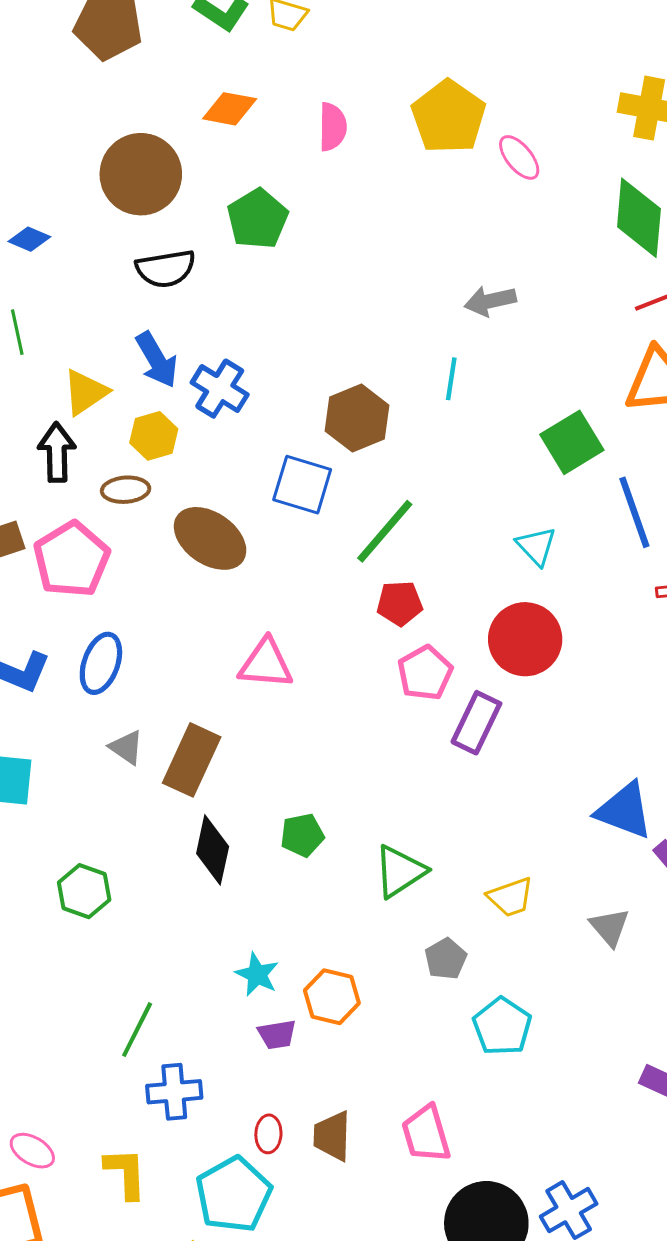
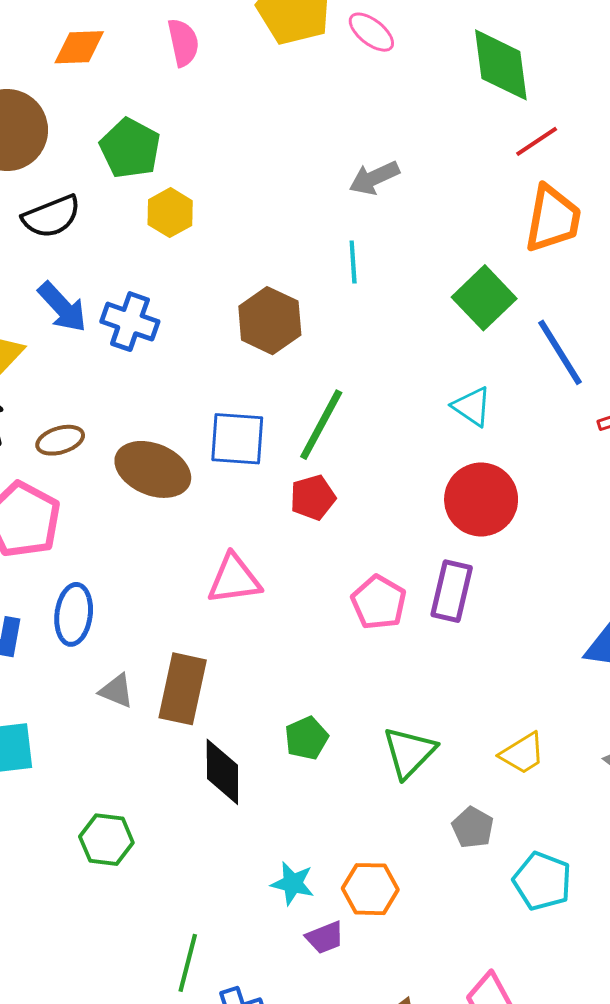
yellow hexagon: (154, 436) -> (170, 213), moved
blue square: (302, 485) -> (237, 439), moved
red pentagon: (400, 603) -> (313, 498), moved
pink pentagon: (425, 673) -> (379, 602), moved

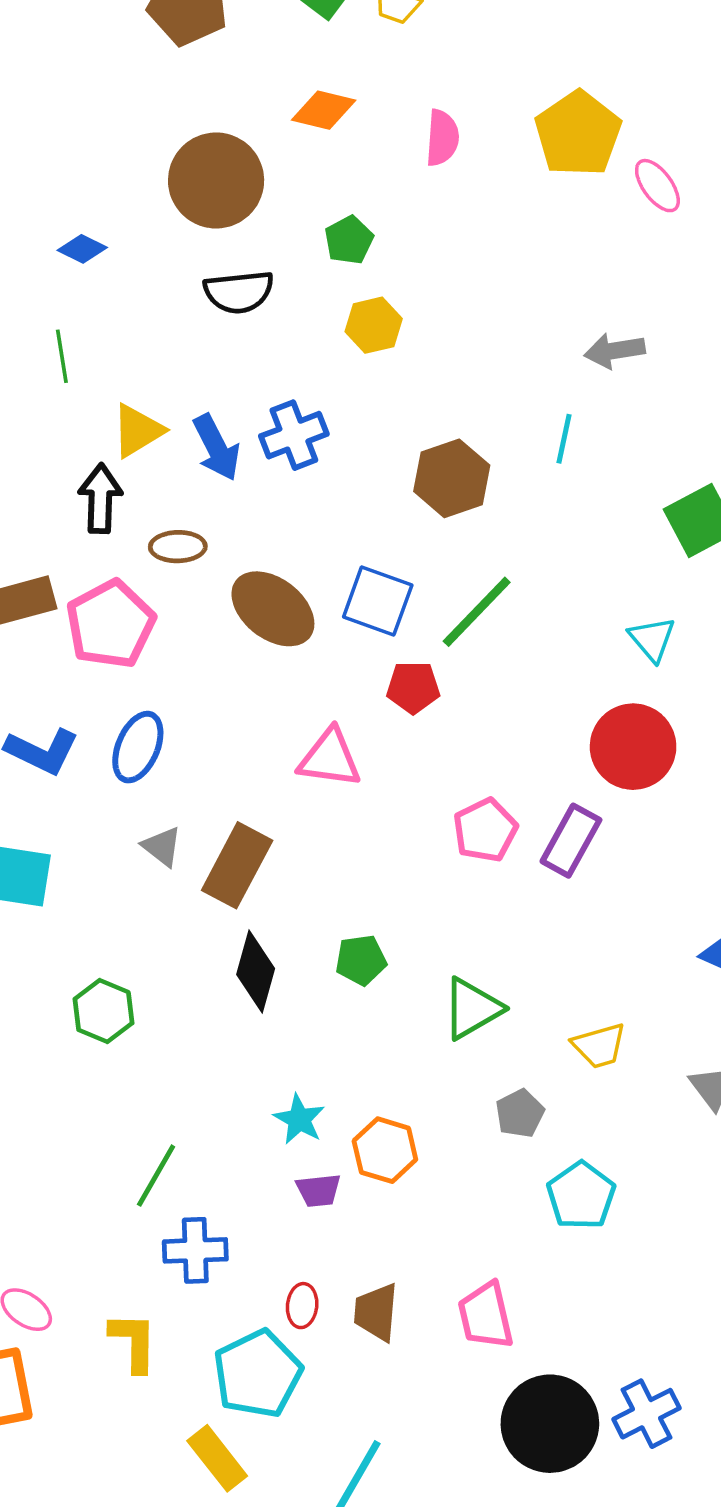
green pentagon: (130, 148) -> (349, 240), size x0.7
blue arrow: (62, 307) -> (216, 447), moved
blue cross: (130, 322) -> (294, 435), turned 34
red pentagon: (313, 498) -> (413, 687), moved

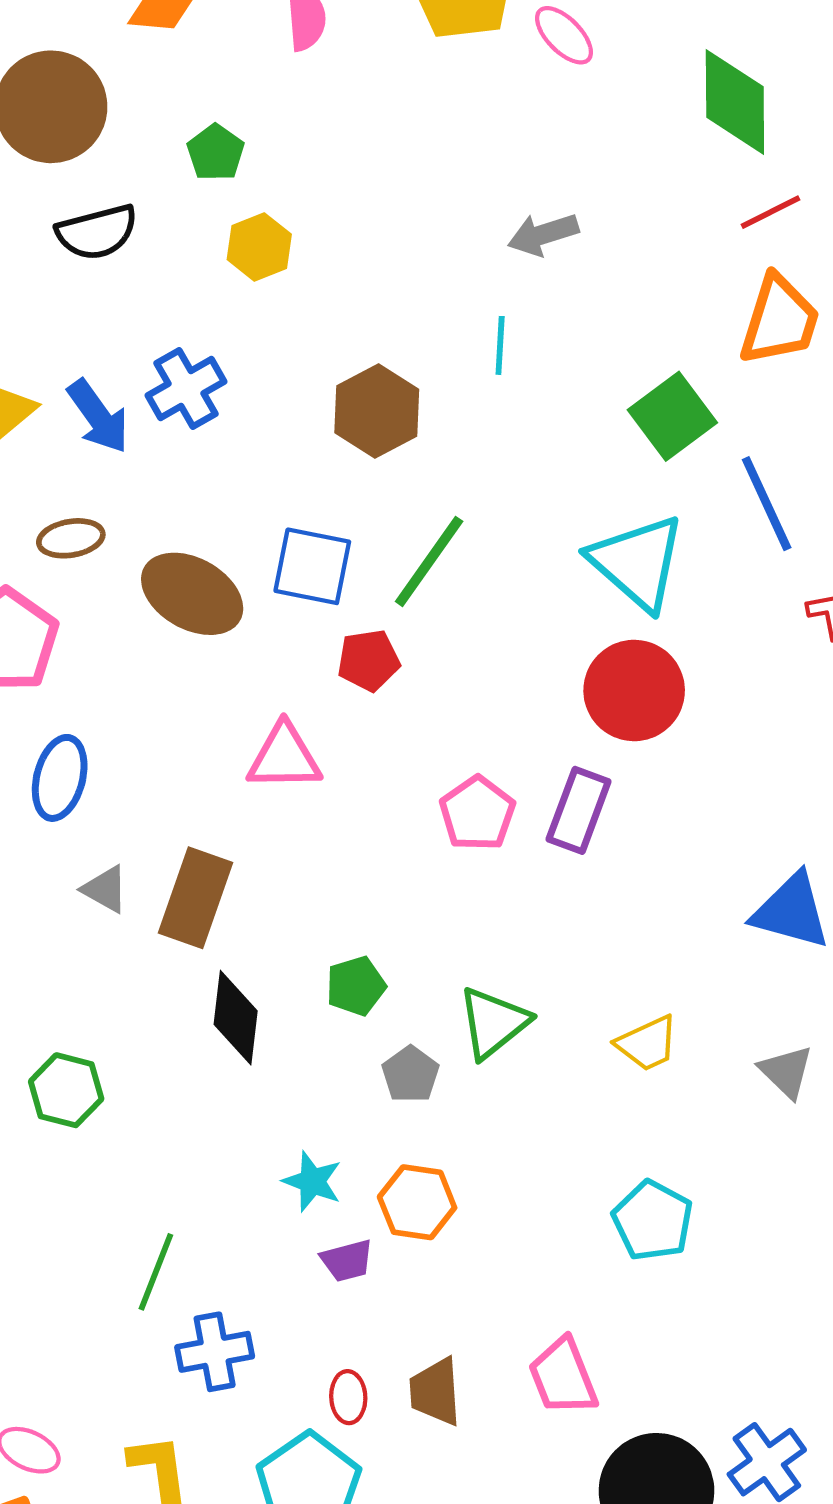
cyan triangle: (652, 639) -> (637, 562), size x1.8
gray pentagon: (520, 1113) -> (410, 1074), moved

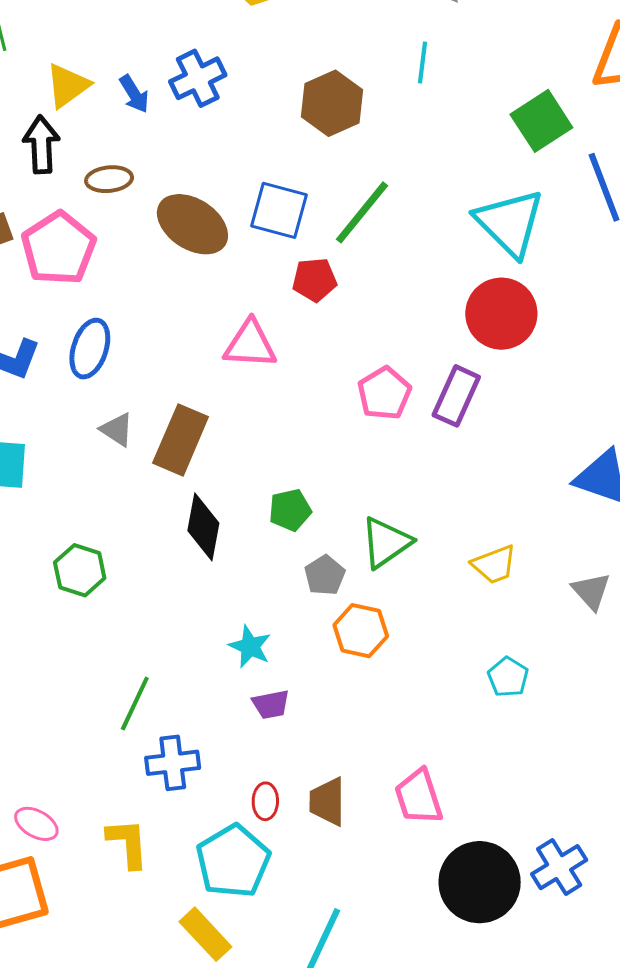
blue arrow: (98, 416) -> (134, 94), size x0.7
orange hexagon: (417, 1202) -> (361, 631), moved
cyan pentagon: (653, 1221) -> (508, 677), moved, size x0.7

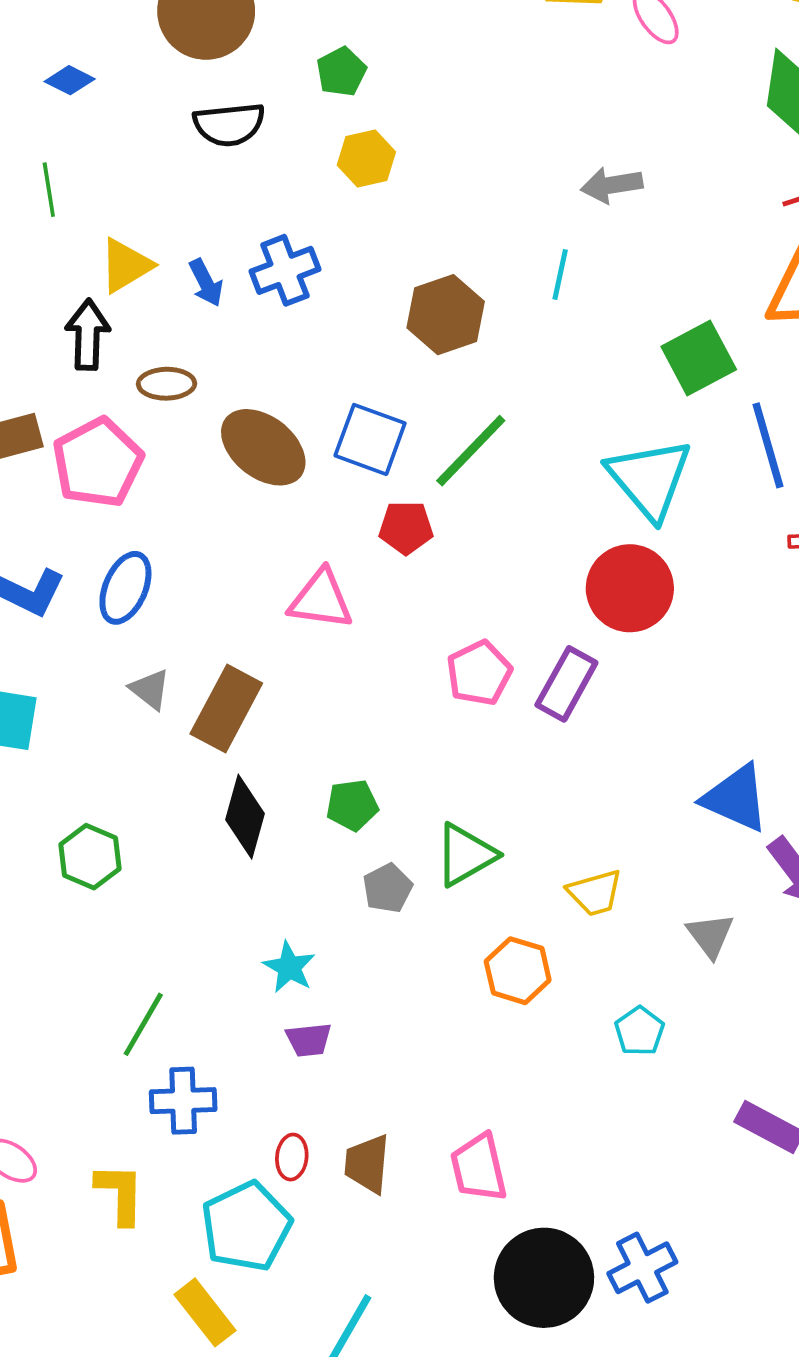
orange hexagon: (361, 631) -> (518, 971), moved
cyan pentagon: (508, 677) -> (639, 1031), moved

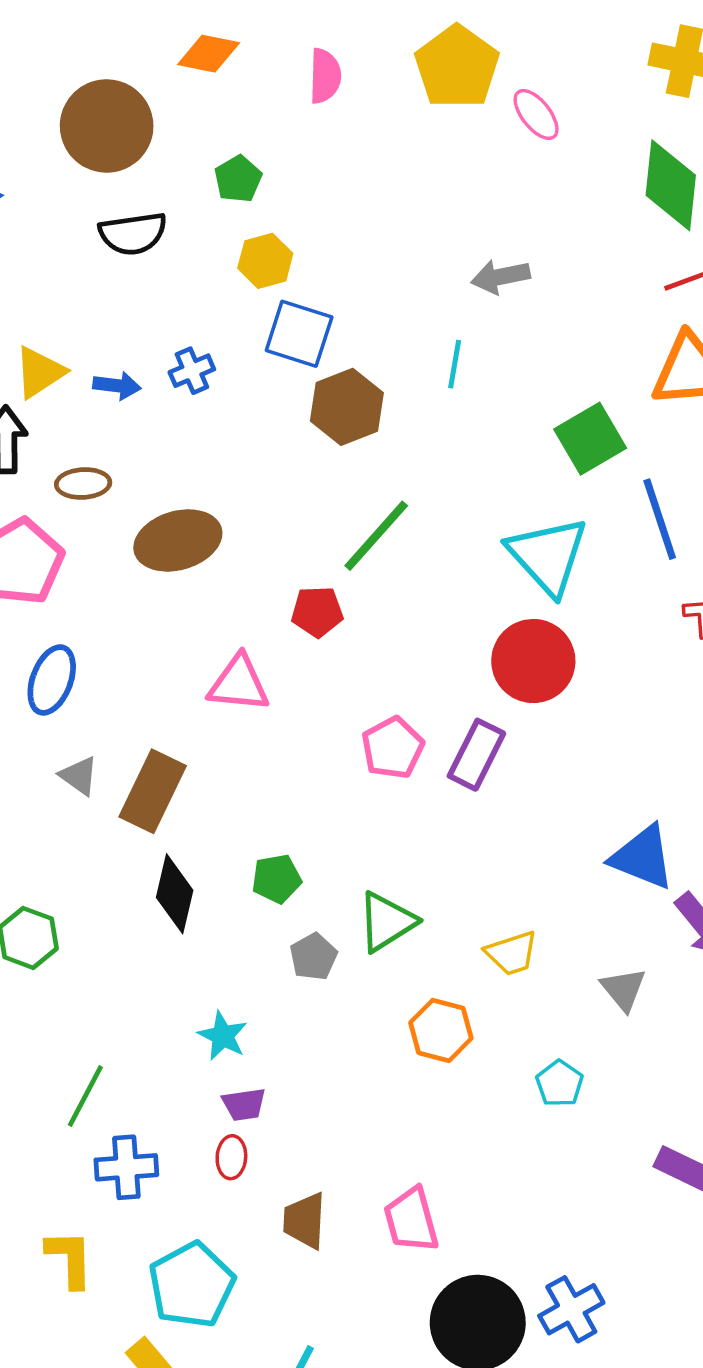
blue cross: (285, 270) -> (192, 371), size x0.7
blue arrow: (206, 283) -> (117, 386), turned -54
blue square: (370, 439) -> (299, 334), moved
brown ellipse: (263, 447) -> (178, 540), turned -52
red ellipse: (292, 1157) -> (231, 1157), moved

